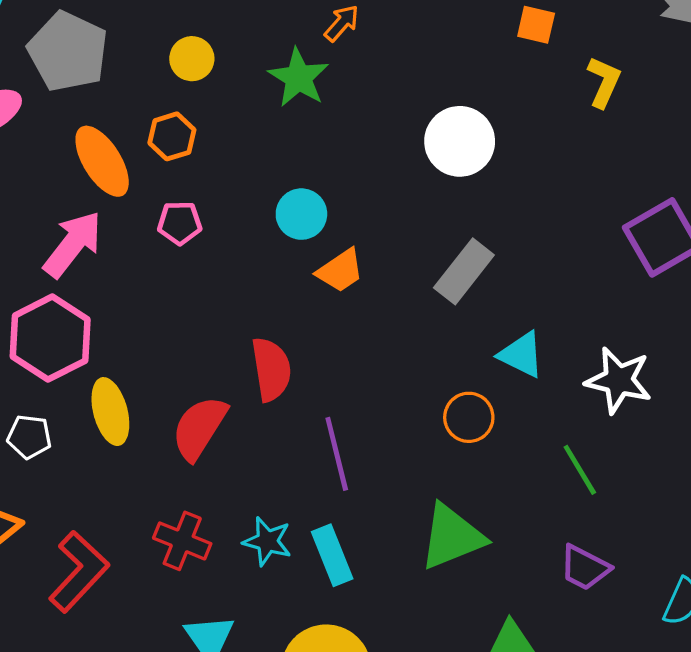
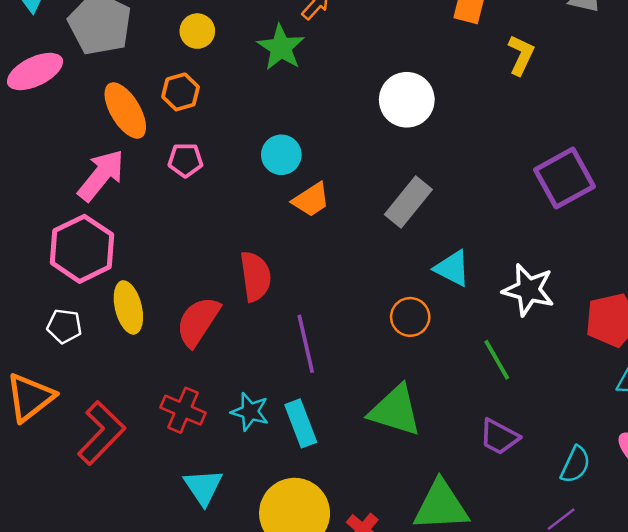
green triangle: (452, 537) -> (395, 411), turned 38

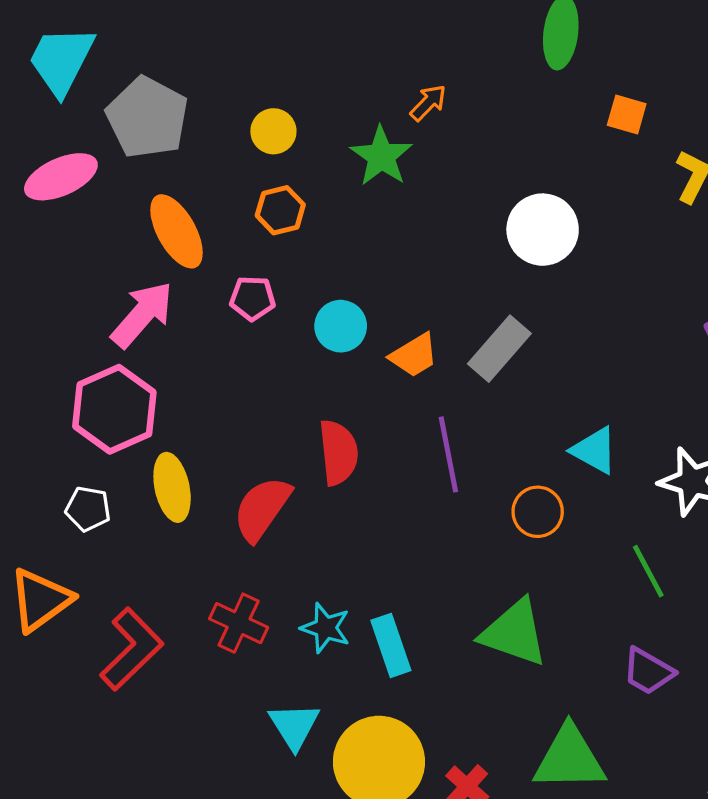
orange hexagon: (181, 92) -> (280, 210), moved
cyan circle: (281, 155) -> (341, 326), moved
gray rectangle: (408, 202) -> (499, 349), moved
purple line: (306, 344) -> (448, 454), moved
cyan triangle: (203, 487) -> (294, 726), moved

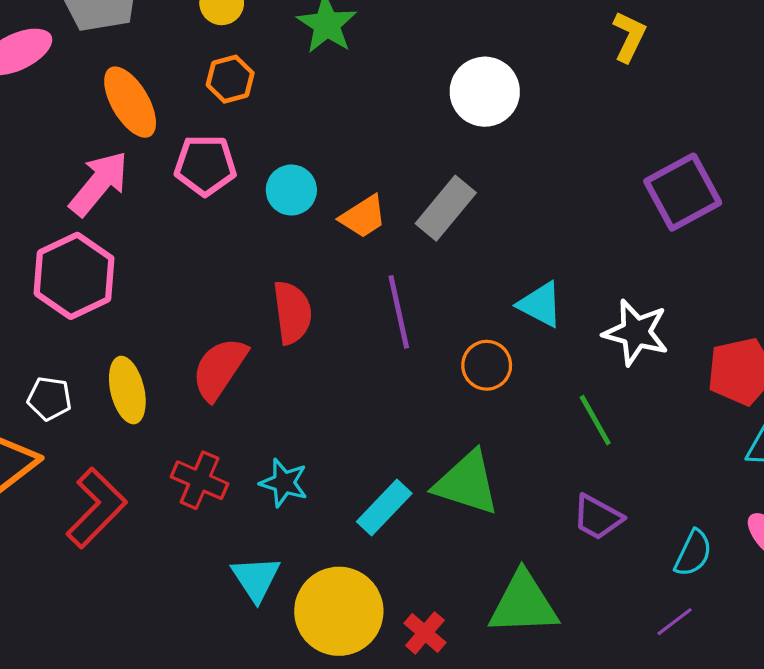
pink pentagon: (252, 298) -> (205, 165), size x1.4
yellow ellipse: (172, 487) -> (127, 390), moved
white pentagon: (88, 509) -> (49, 399), moved
cyan rectangle: (391, 645) -> (384, 508), moved, turned 64

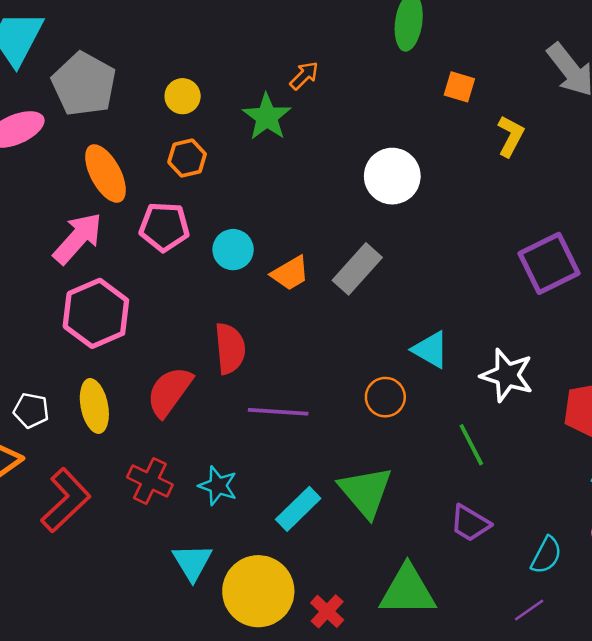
pink hexagon: (74, 276) -> (96, 313), moved
purple line: (399, 312) -> (278, 412), moved, turned -76
green triangle: (467, 483) -> (366, 492), turned 30

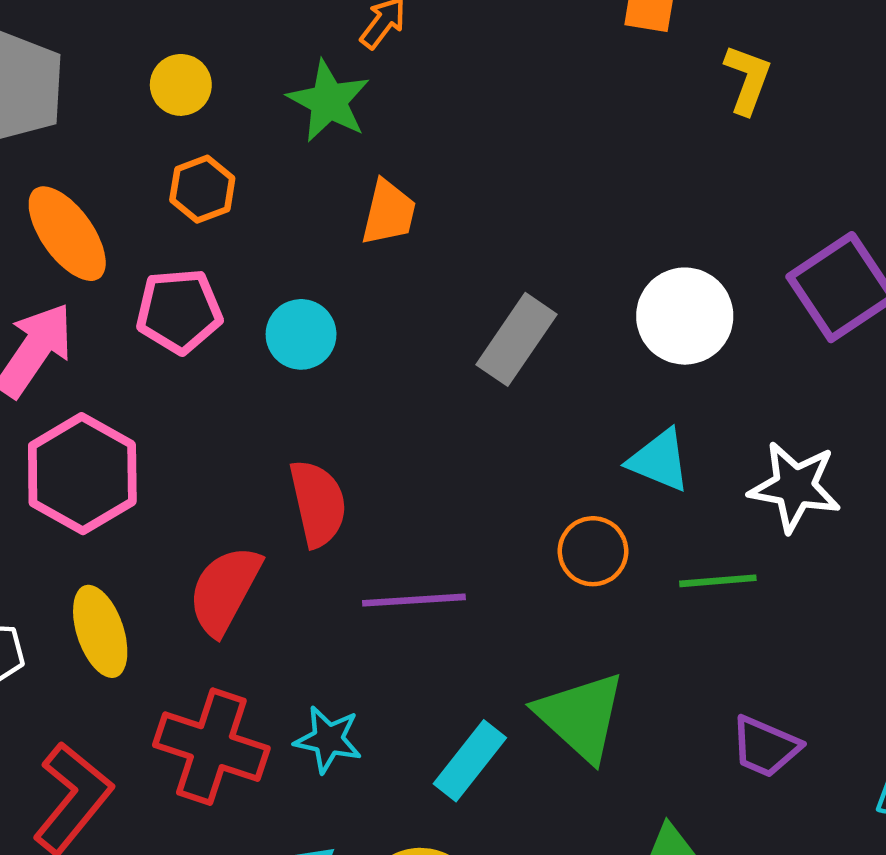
white circle: (392, 176) -> (685, 316), moved
orange trapezoid: (290, 273) -> (389, 213), moved, turned -39
green line: (471, 445) -> (718, 581), moved, turned -60
red cross: (150, 481) -> (211, 747), size x1.4

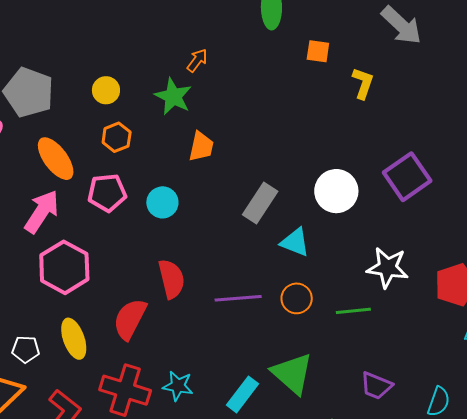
cyan triangle: (659, 460) -> (295, 242), moved
purple line: (414, 600) -> (238, 298), moved

